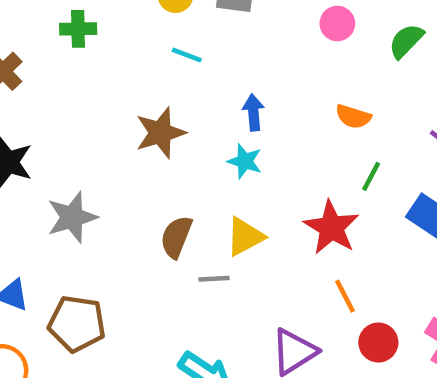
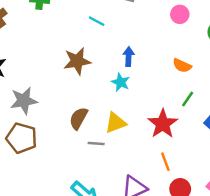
brown pentagon: (77, 324) -> (22, 138), moved

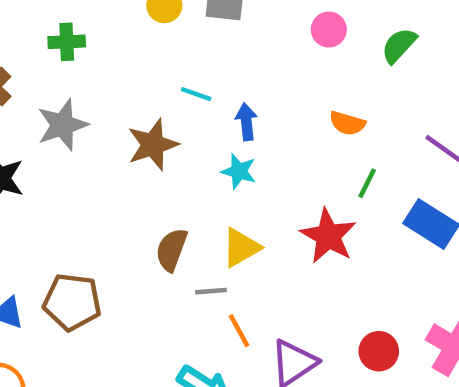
cyan line: (97, 21) -> (196, 94), moved
gray star: (24, 101) -> (62, 125), moved
orange line: (165, 162) -> (239, 331), moved

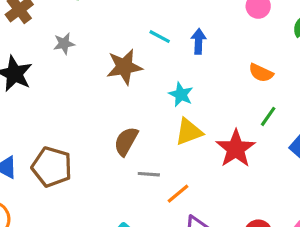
blue arrow: (246, 122) -> (199, 41), moved
gray star: (62, 125) -> (64, 44), size x0.6
yellow triangle: (241, 248) -> (189, 132), moved
orange line: (239, 331) -> (178, 194), moved, turned 70

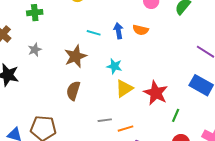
orange semicircle: (261, 73) -> (141, 30), moved
green line: (268, 116) -> (176, 115), moved
brown semicircle: (126, 141) -> (73, 91), moved
orange line: (178, 194) -> (126, 129), turned 35

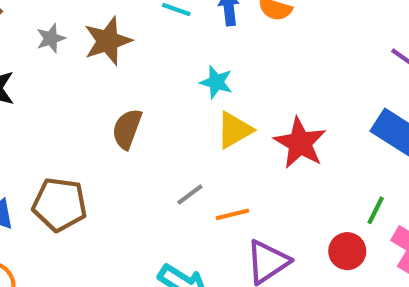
brown star: (75, 56) -> (108, 41), moved
green line: (176, 115) -> (376, 210), moved
gray line: (105, 120) -> (190, 194), turned -32

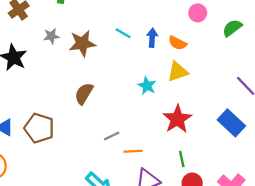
cyan star: (216, 82) -> (147, 86), moved
yellow triangle: (234, 130) -> (178, 72), moved
green line: (376, 210) -> (182, 159), moved, turned -49

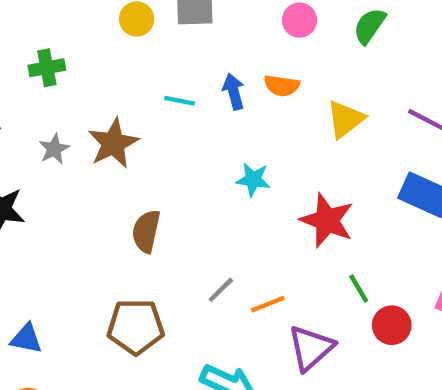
yellow triangle: (178, 72) -> (345, 119), moved
brown pentagon: (39, 128) -> (136, 327), moved

